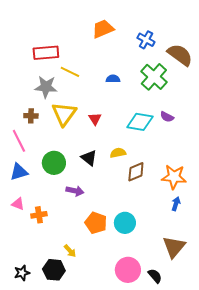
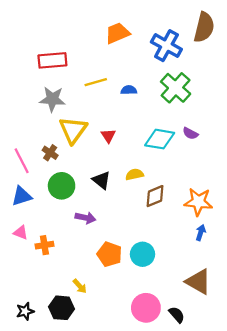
blue cross: (146, 40) -> (166, 46), size x1.5
brown semicircle: (180, 55) -> (204, 27), moved, turned 68
yellow line: (70, 72) -> (96, 82), moved, turned -42
brown cross: (31, 116) -> (50, 153), moved, turned 32
brown triangle: (174, 247) -> (198, 282), turned -40

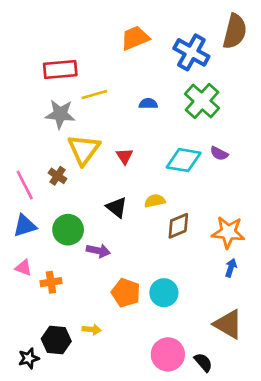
yellow line: (96, 82) -> (94, 94), moved
green circle: (62, 186) -> (68, 230), moved
yellow arrow: (80, 286) -> (92, 329), turned -42
black hexagon: (62, 308) -> (56, 340), moved

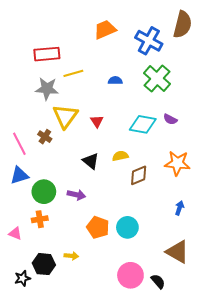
green circle: (68, 230) -> (44, 192), moved
orange star: (228, 232) -> (177, 163), moved
pink triangle: (23, 268) -> (15, 233), moved

